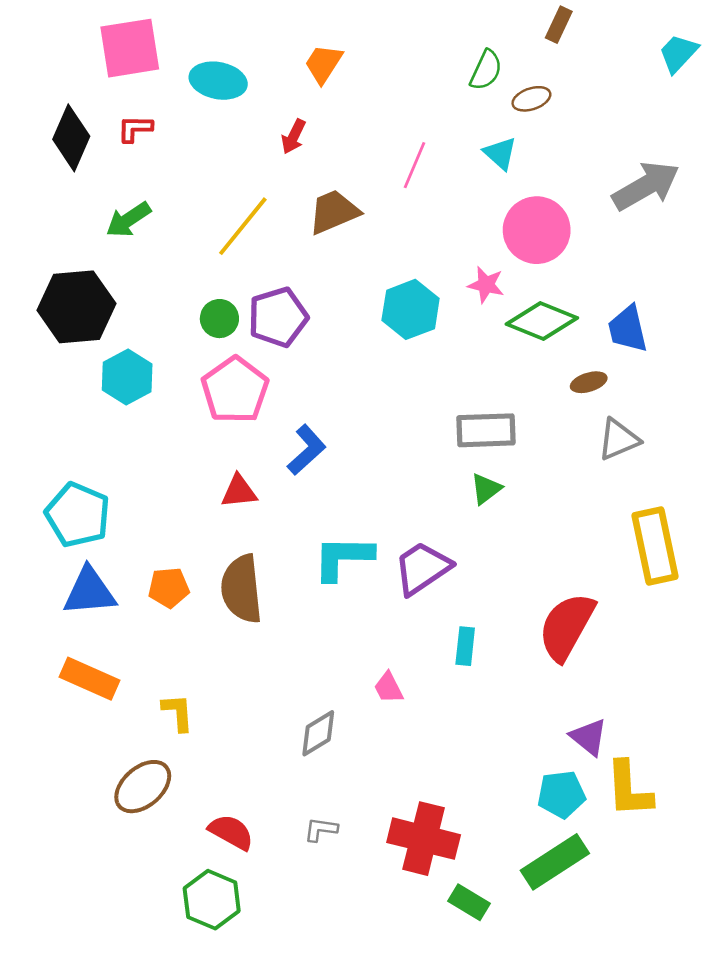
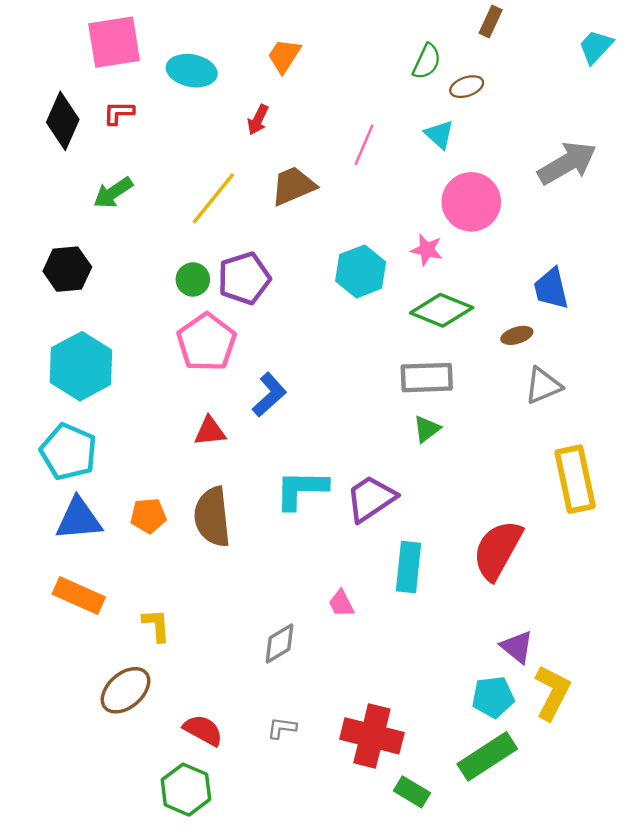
black hexagon: (76, 307) -> (67, 269), size x0.7
green diamond: (542, 321) -> (442, 310), moved
cyan hexagon: (127, 377) -> (81, 366), moved, size x1.4
cyan rectangle: (465, 646) -> (408, 567), size x1.5
yellow L-shape: (629, 789) -> (552, 693), turned -150

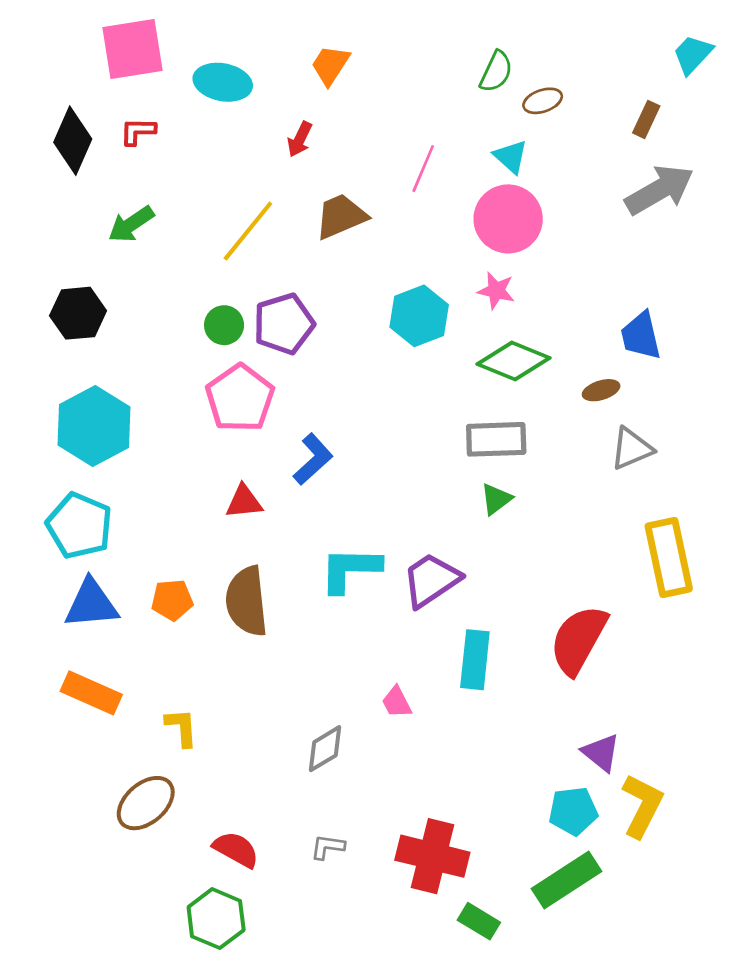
brown rectangle: (491, 22) -> (646, 119), moved
pink circle: (471, 202) -> (508, 219), moved

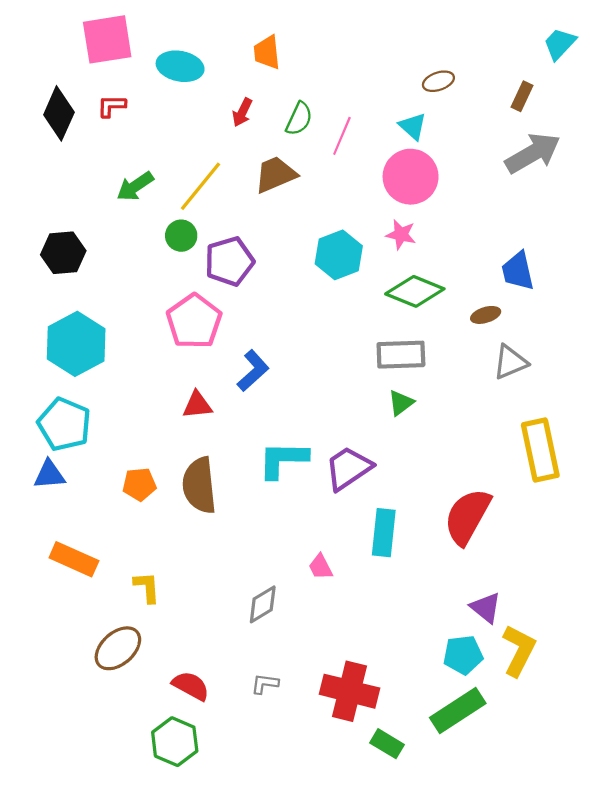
orange trapezoid: (330, 65) -> (267, 52), turned -39
green semicircle: (496, 72) -> (299, 119), moved
green arrow: (131, 224) -> (135, 186), moved
green circle: (224, 325) -> (181, 236), moved
blue triangle: (91, 604) -> (49, 475), moved, size x0.7

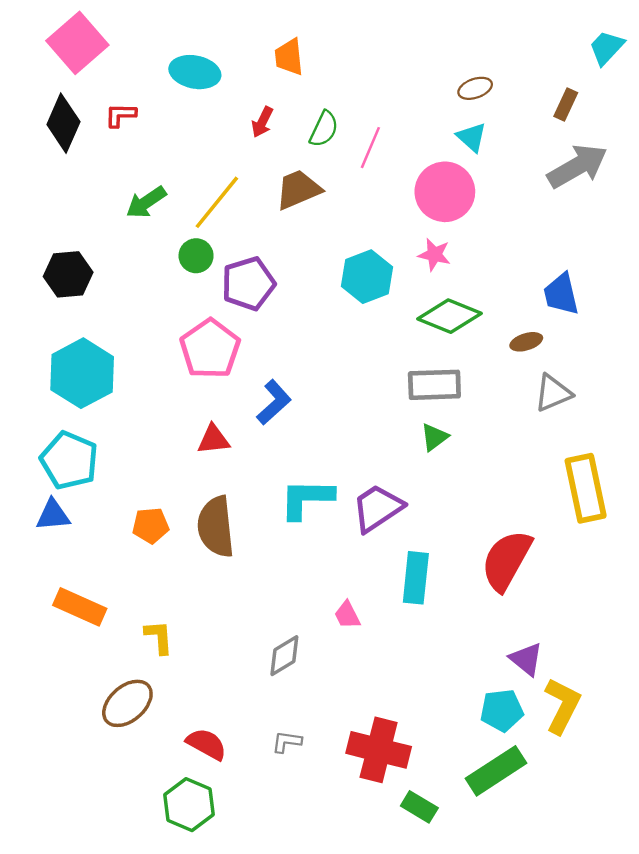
pink square: (107, 39) -> (77, 43), moved, turned -32
cyan triangle: (413, 126) -> (472, 137), moved

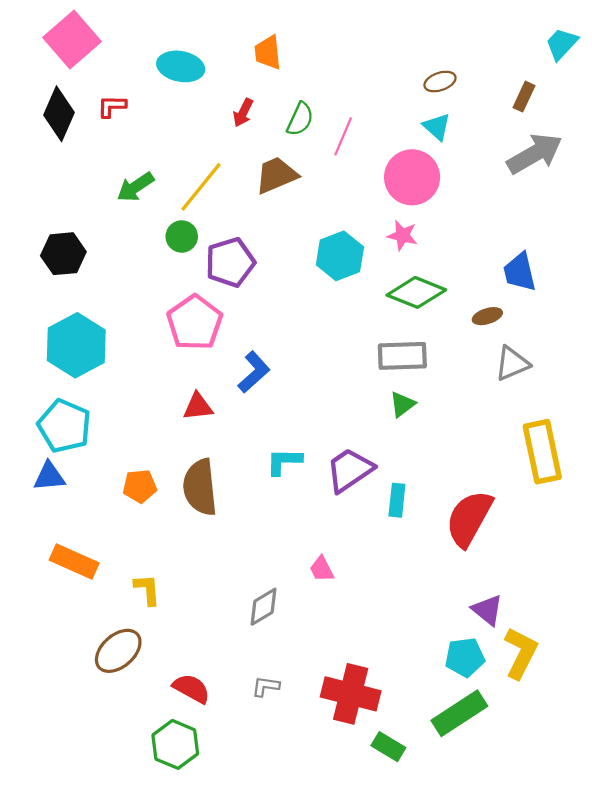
cyan L-shape: (306, 499) -> (284, 461), size x0.7
cyan rectangle: (416, 578) -> (397, 500), moved, size x0.7

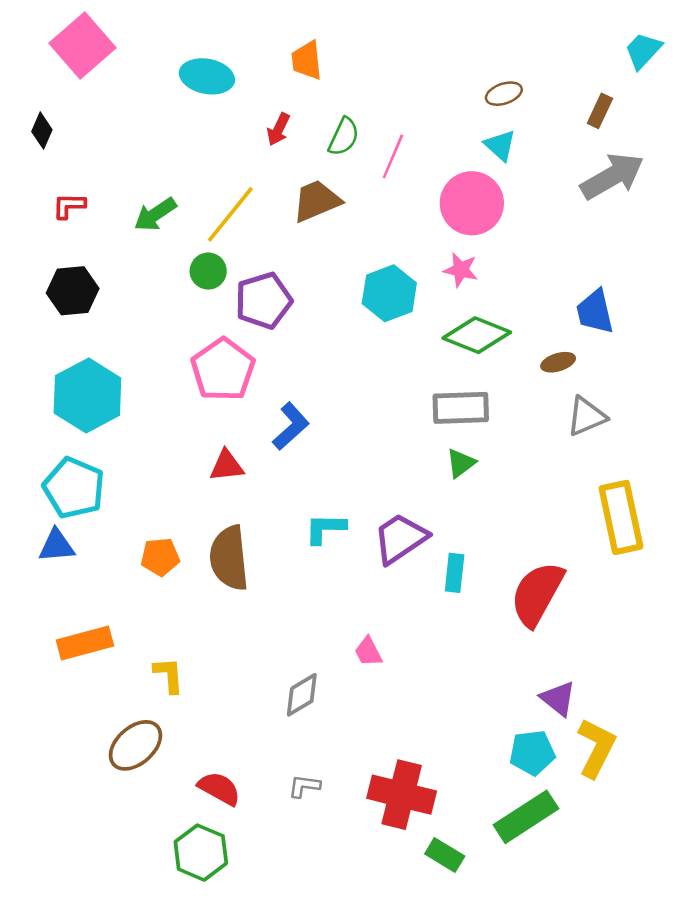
red L-shape: (112, 106) -> (69, 206), moved
black diamond: (59, 114) -> (42, 131), moved, size x0.6
orange rectangle: (74, 561) -> (85, 643), turned -39

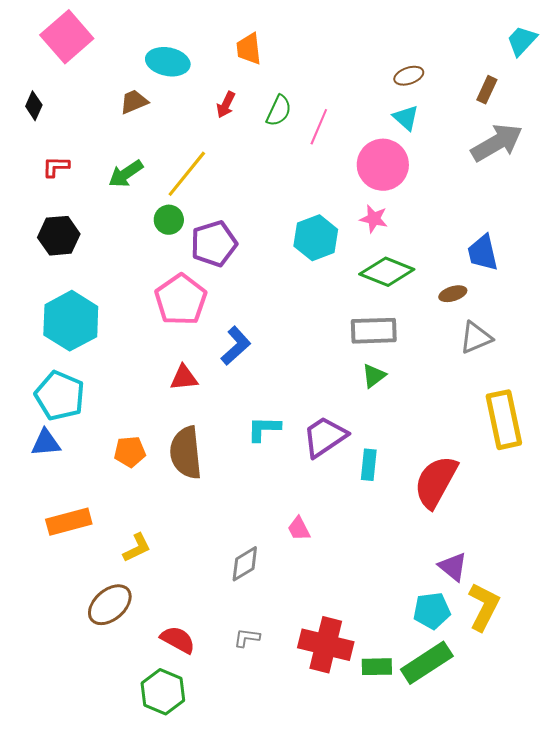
brown trapezoid: (317, 201) -> (134, 102), moved, size x0.7
yellow L-shape: (169, 675) -> (137, 548), turned 68
green rectangle: (445, 855) -> (377, 667), moved, turned -32

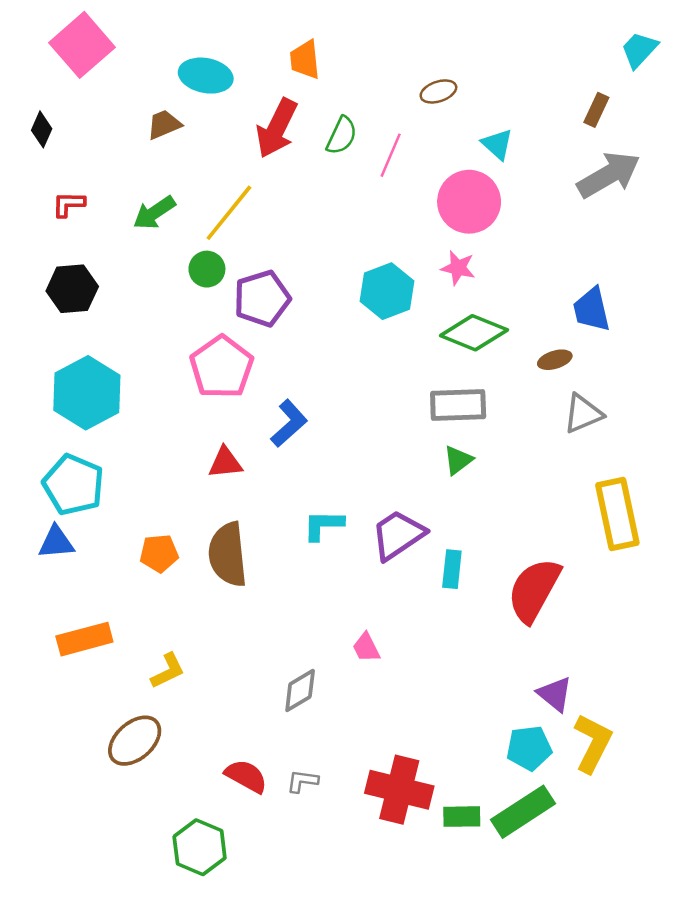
brown ellipse: (409, 76) -> (438, 91), moved
red arrow: (226, 105) -> (277, 128), size x1.8
red semicircle: (178, 640) -> (246, 776), moved

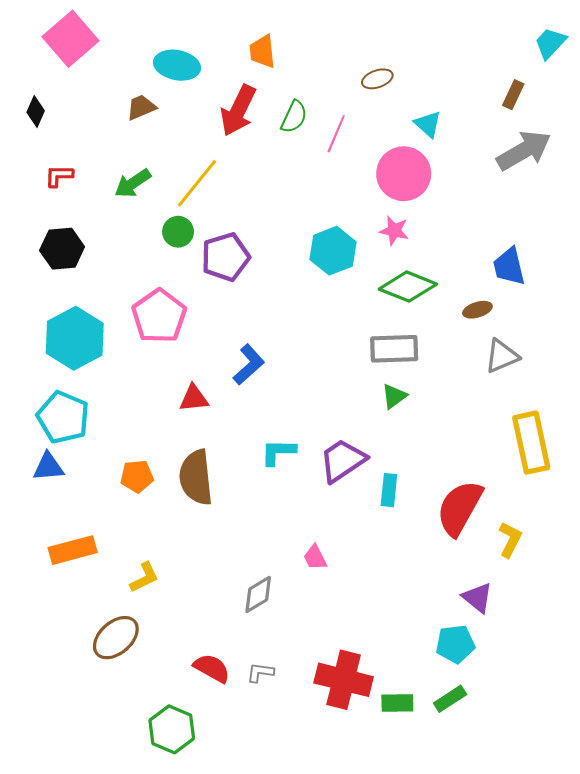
pink pentagon: (222, 367) -> (159, 316), moved
yellow L-shape: (593, 743) -> (510, 540), moved, size x0.7
green rectangle: (523, 812) -> (450, 699), size x0.6

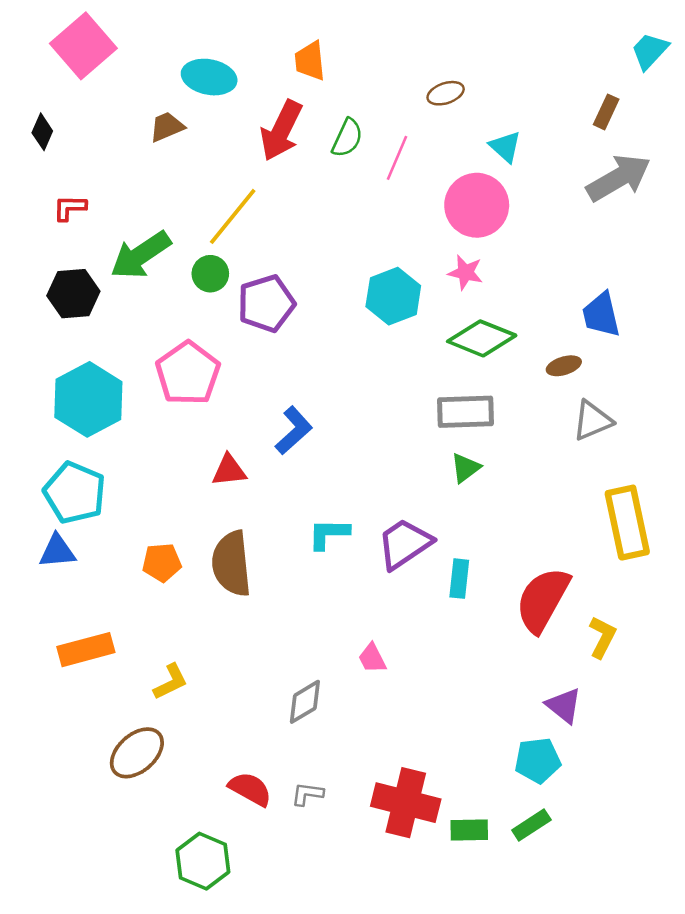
green arrow: (133, 183) -> (141, 255), moved, size x1.4

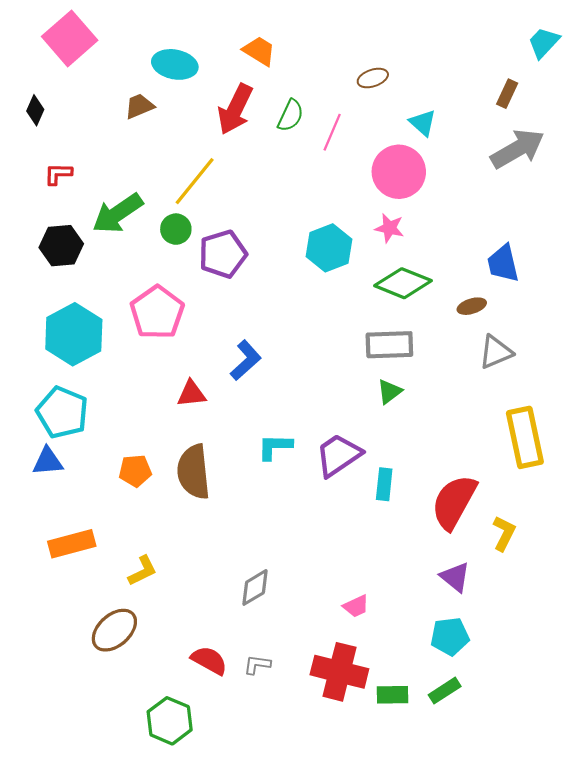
orange trapezoid: (310, 61) -> (259, 51), turned 128
pink trapezoid: (372, 658) -> (356, 606), moved, turned -88
purple triangle: (564, 706) -> (455, 577), moved

